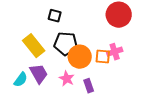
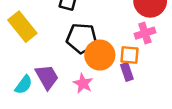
yellow rectangle: (34, 46) -> (22, 27), moved
pink cross: (115, 52) -> (145, 33), moved
purple rectangle: (89, 86) -> (127, 72), moved

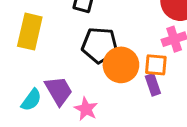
yellow rectangle: (22, 27) -> (30, 32), turned 52
pink star: (83, 83) -> (86, 109), moved

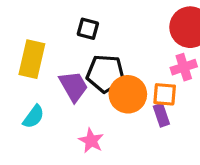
purple trapezoid: (59, 91) -> (74, 86), moved
cyan semicircle: (31, 100) -> (34, 117), moved

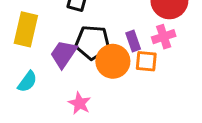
purple trapezoid: (74, 86) -> (64, 54), turned -116
purple rectangle: (161, 115) -> (133, 41), moved

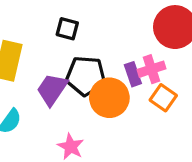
pink cross: (164, 37) -> (151, 69), moved
orange square: (146, 61) -> (163, 98), moved, turned 30

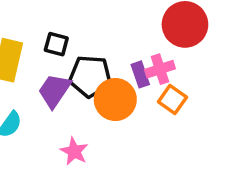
black square: (67, 29) -> (56, 44), moved

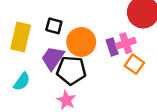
black pentagon: (90, 76) -> (71, 70), moved
orange circle: (115, 100) -> (81, 42), moved

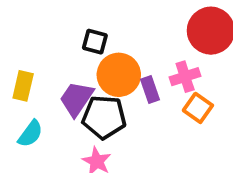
black square: (54, 26) -> (95, 42), moved
yellow rectangle: (21, 37) -> (23, 86), moved, size x0.7
purple rectangle: (112, 47) -> (150, 90), moved

